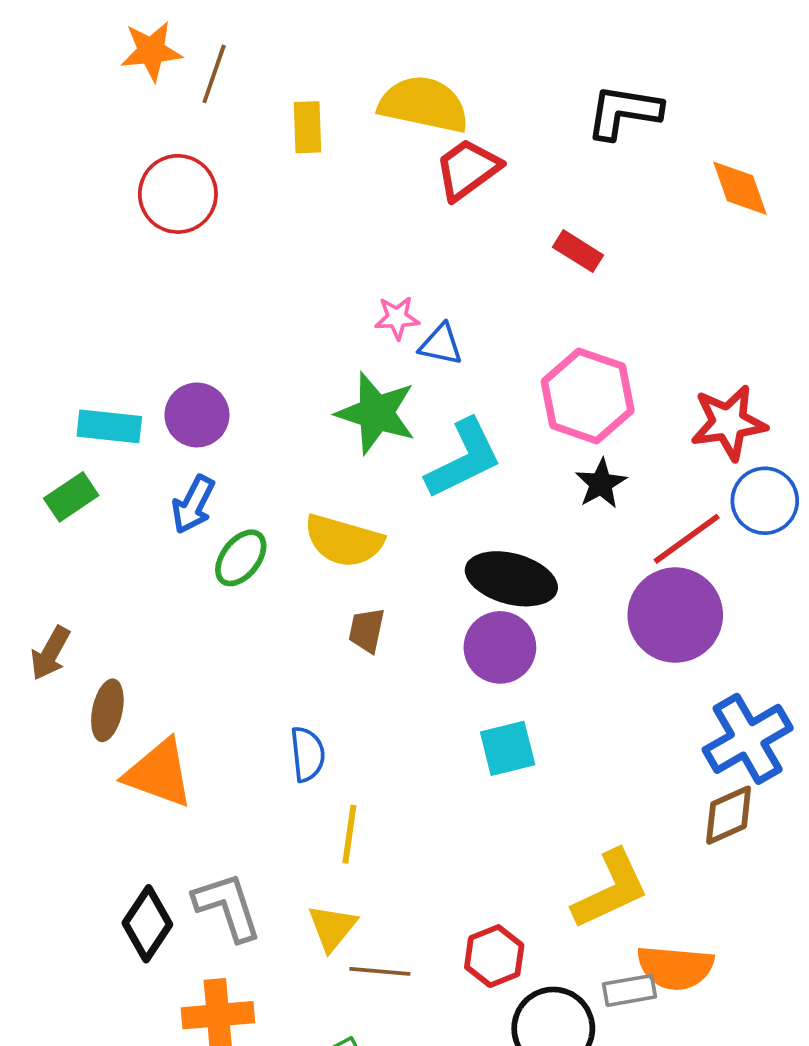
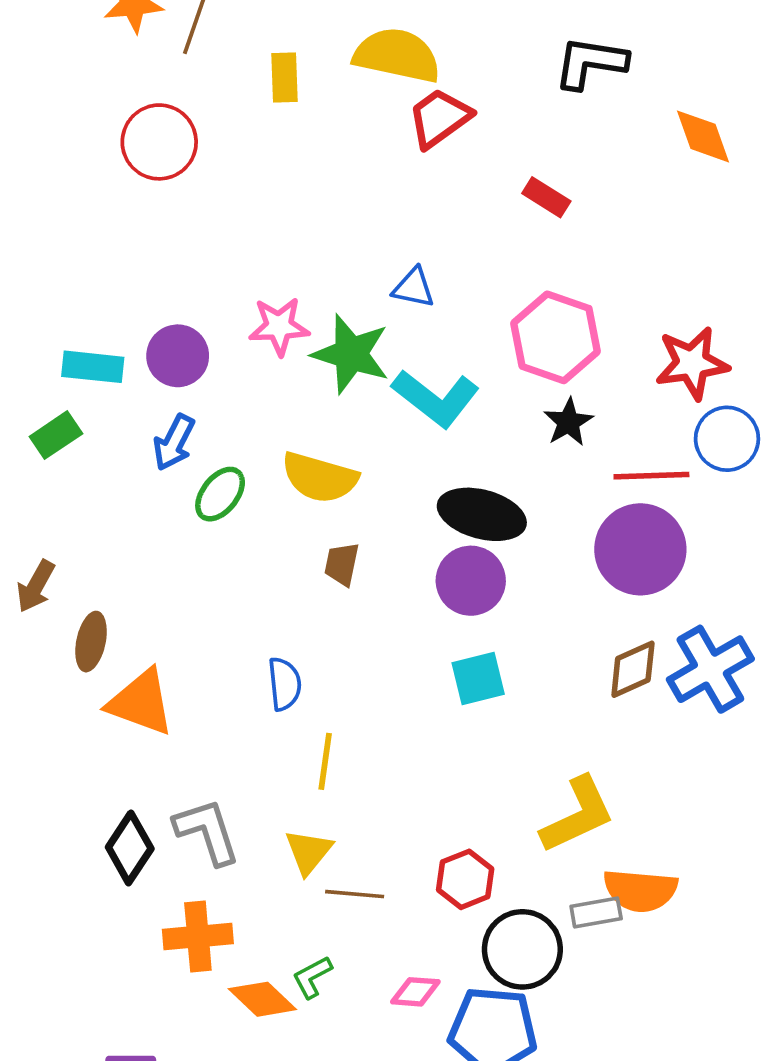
pink star: (397, 318) -> (279, 326), moved, size x1.4
cyan L-shape: (464, 459) -> (436, 398), turned 64
red line: (687, 539) -> (651, 476), turned 34
brown diamond: (729, 815) -> (633, 669), moved

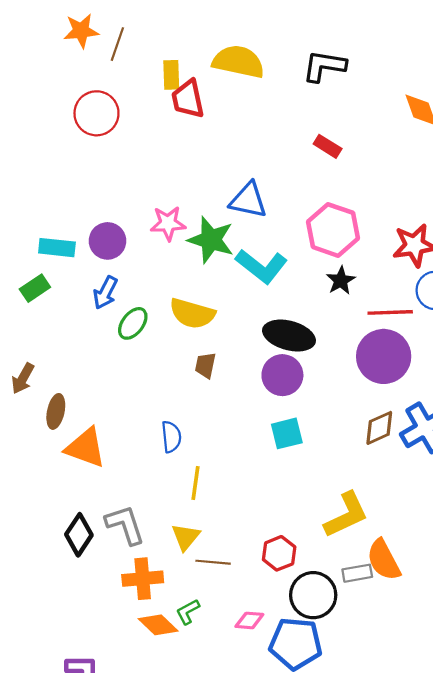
black L-shape: (591, 63) -> (324, 66), moved
red trapezoid: (439, 118) -> (188, 99), moved, turned -66
blue triangle: (414, 288) -> (248, 200), size x1.5
orange semicircle: (640, 890) -> (384, 560), turned 57
orange cross: (198, 936) -> (143, 579), moved

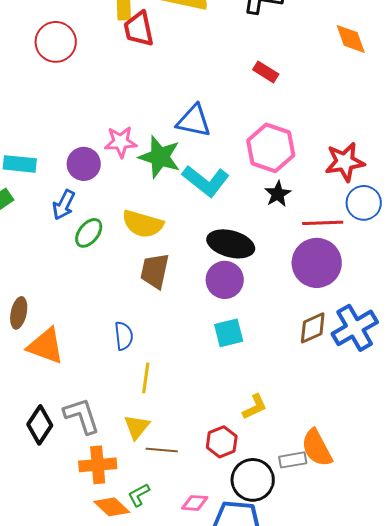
purple circle: (107, 241) -> (84, 164), moved
brown trapezoid: (205, 365) -> (155, 271), size x1.5
yellow L-shape: (346, 515) -> (255, 407), moved, size x0.6

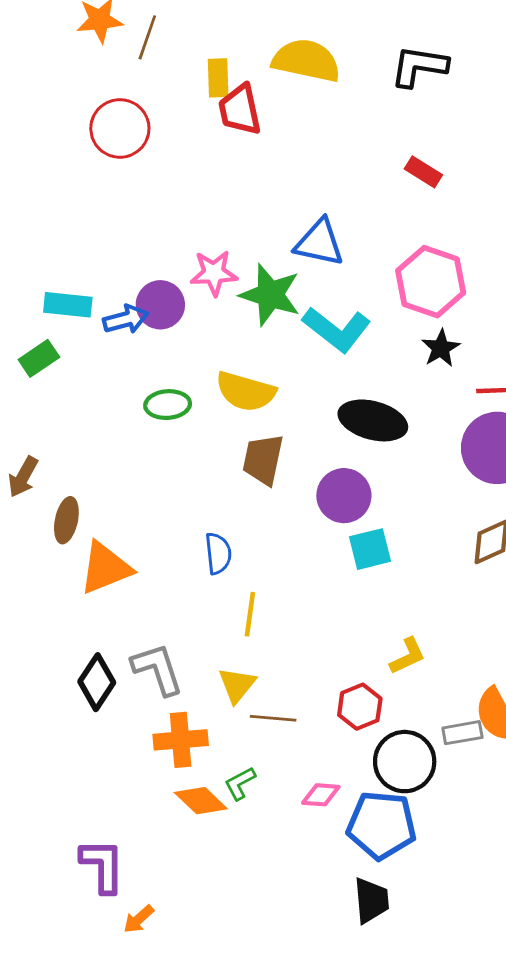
blue arrow: (64, 205) -> (126, 319), moved, turned -132
green ellipse: (89, 233) -> (168, 405), turned 48
purple circle: (225, 280) -> (344, 496), moved
orange triangle: (46, 346) -> (105, 568), turned -42

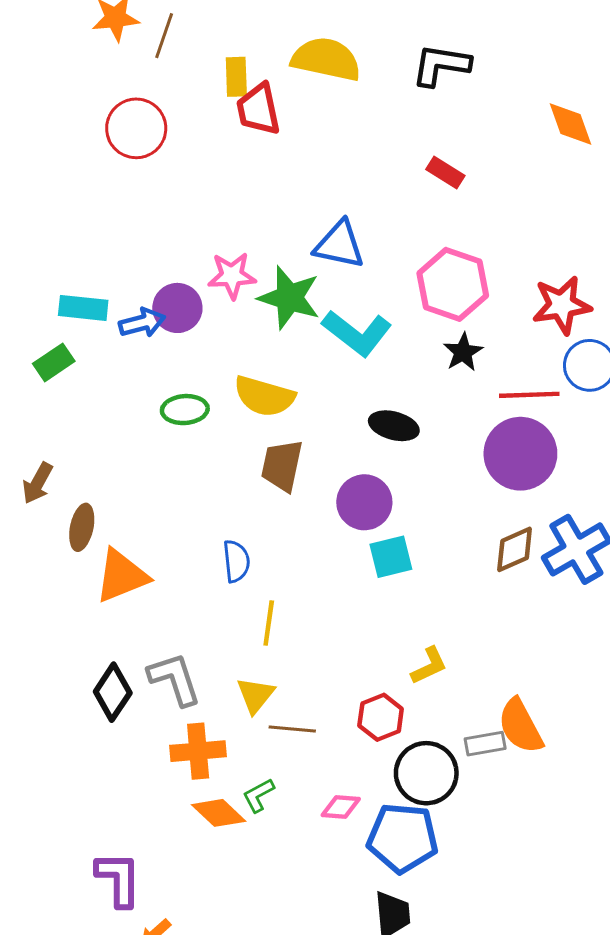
black ellipse: (373, 420) -> (394, 426), size x0.7

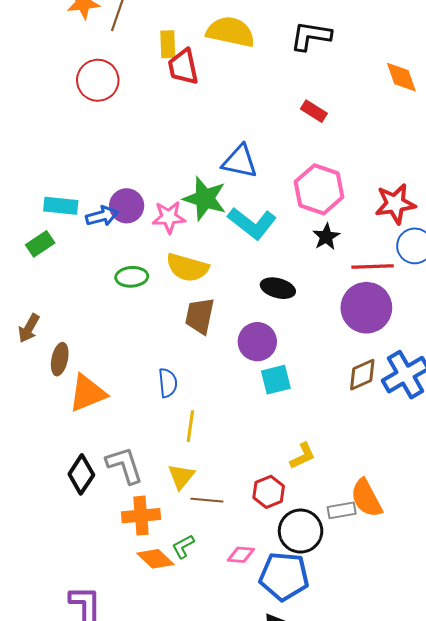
pink star: (232, 276) -> (169, 217), moved

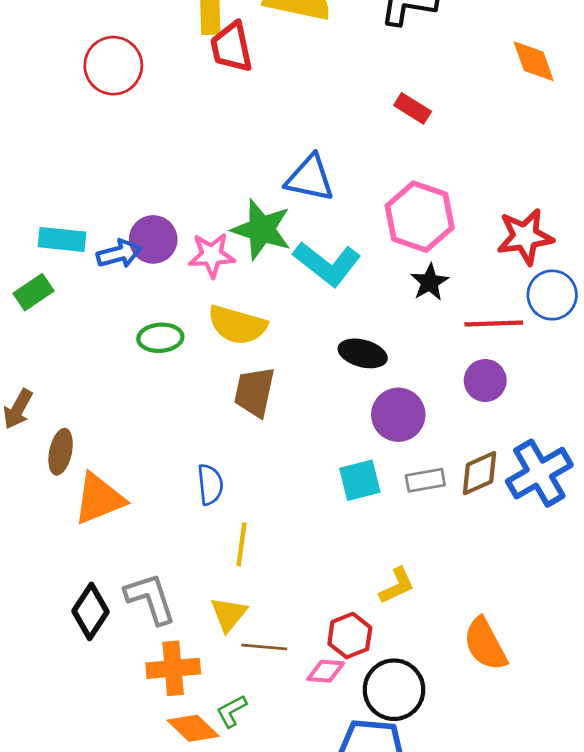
purple circle: (366, 308) -> (485, 381), size x0.6
purple circle: (257, 342) -> (398, 415), moved
gray rectangle: (342, 510) -> (425, 480), moved
pink diamond: (241, 555) -> (326, 671), moved

